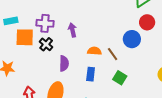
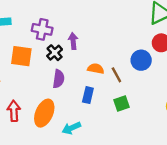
orange square: (25, 37) -> (21, 56), moved
black cross: (46, 44) -> (55, 53), moved
green square: (120, 78) -> (121, 103), turned 32

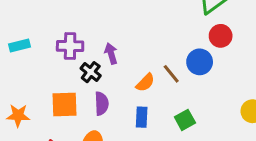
orange square: (21, 56) -> (64, 105), moved
orange semicircle: (96, 69) -> (145, 83), turned 133
brown line: (116, 75) -> (171, 74), moved

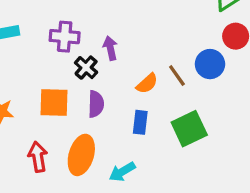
green square: (185, 120) -> (189, 129), size x1.5

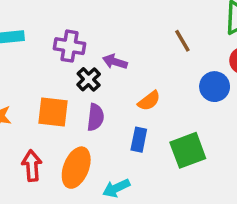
purple arrow: (110, 48) -> (115, 62), turned -65
brown line: (177, 75) -> (182, 41), moved

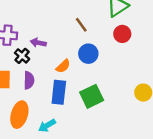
blue circle: (215, 87) -> (88, 54), moved
blue rectangle: (139, 140) -> (59, 92), size x1.5

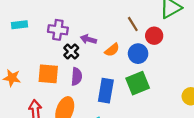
red circle: (122, 34) -> (154, 36), moved
orange semicircle: (63, 66) -> (112, 50), moved
green square: (92, 96) -> (138, 83), moved

